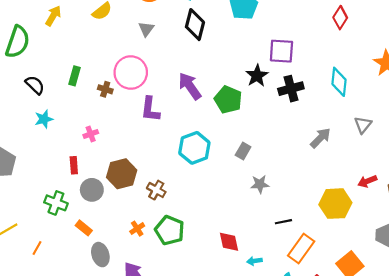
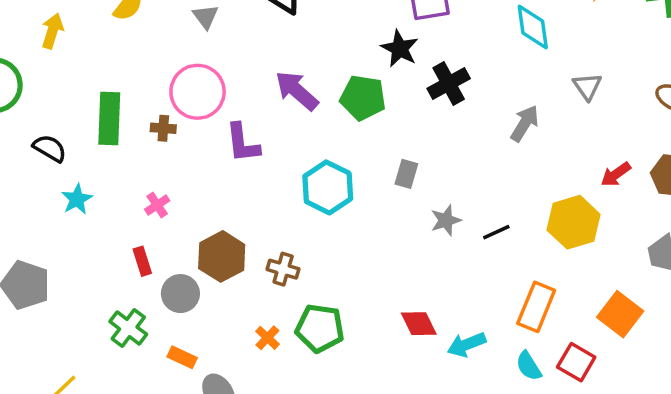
green rectangle: (75, 76) -> (109, 119), size x1.6
black cross: (291, 89) -> (449, 84), moved
green cross: (56, 203) -> (128, 328), turned 30
black line: (283, 222) -> (496, 232), moved
cyan arrow: (254, 261) -> (467, 344), size x1.5

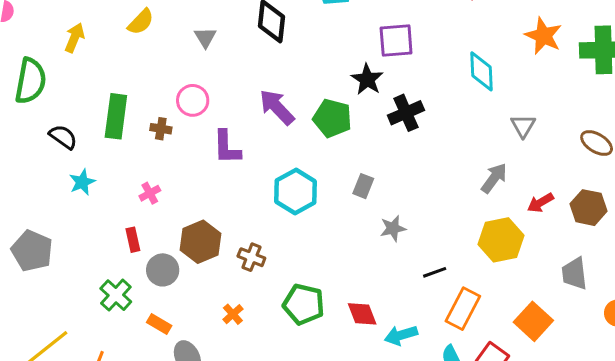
pink circle: (198, 92) -> (193, 100), size x0.7
gray arrow: (525, 123) -> (494, 178), moved
black line: (496, 232) -> (435, 272), moved
green pentagon: (320, 328) -> (304, 304), moved

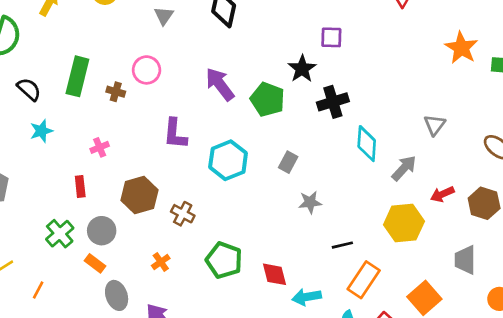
purple square: (396, 41) -> (331, 37), size x0.7
cyan diamond: (481, 71) -> (367, 144), moved
purple L-shape: (227, 147) -> (175, 134), moved
gray circle: (163, 270) -> (102, 231), moved

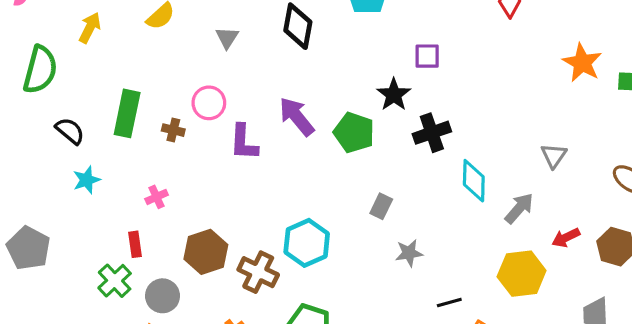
purple L-shape: (175, 134) -> (244, 142), moved
cyan hexagon: (228, 160) -> (307, 243), moved
brown cross: (183, 214) -> (258, 272), size x1.4
green cross: (60, 234) -> (115, 281), moved

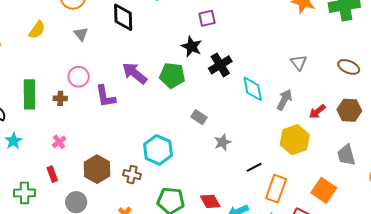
gray rectangle: (381, 206) -> (199, 117), turned -70
brown cross: (258, 272) -> (132, 175), size x0.7
green cross: (115, 281) -> (24, 193), moved, turned -35

